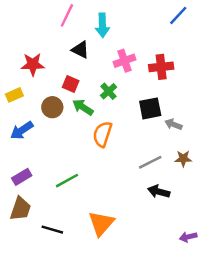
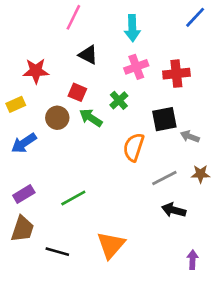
cyan arrow: (102, 25) -> (132, 28), moved
orange semicircle: (102, 134) -> (134, 147), moved
purple arrow: (188, 237) -> (192, 260), moved, turned 105

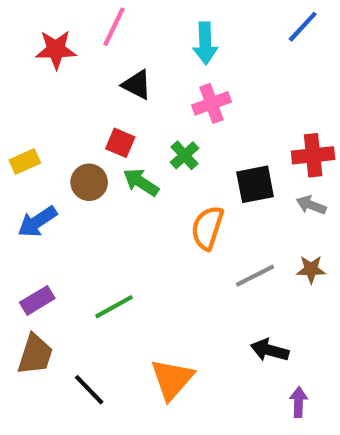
red star: (36, 71) -> (56, 50), moved
red cross: (176, 74) -> (313, 155), moved
gray arrow: (190, 136) -> (311, 205), moved
black arrow: (174, 210) -> (270, 350), moved
black line: (57, 252) -> (89, 390), turned 30

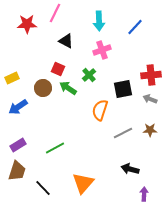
blue line: (303, 27) -> (135, 27), moved

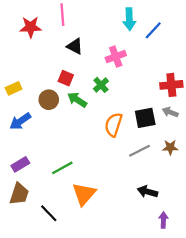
pink line: (55, 13) -> (62, 15), turned -30
cyan arrow: (99, 21) -> (129, 19), moved
black square: (123, 89) -> (145, 118), moved
orange triangle: (83, 183) -> (84, 194), moved

